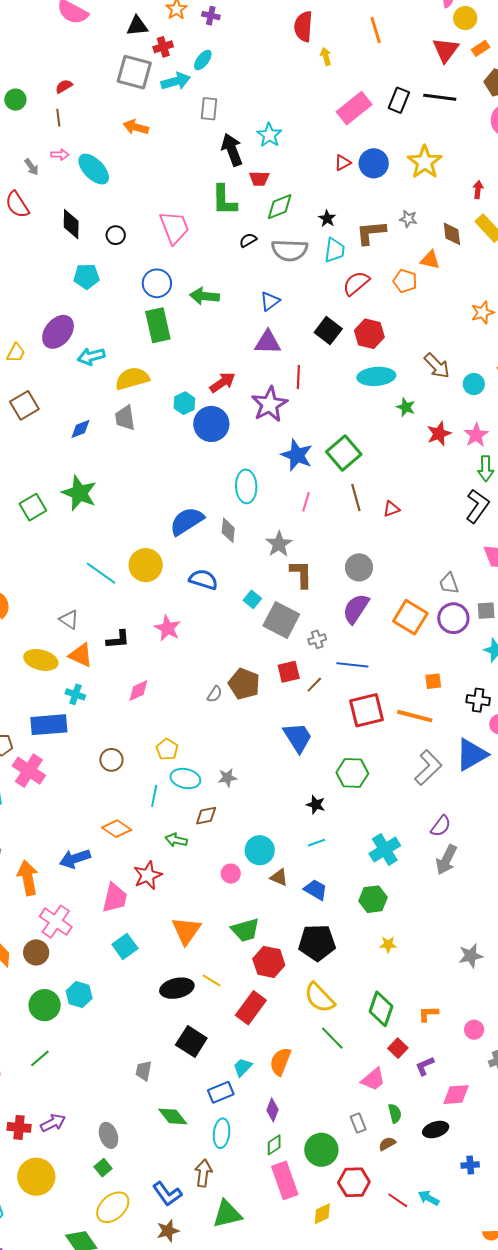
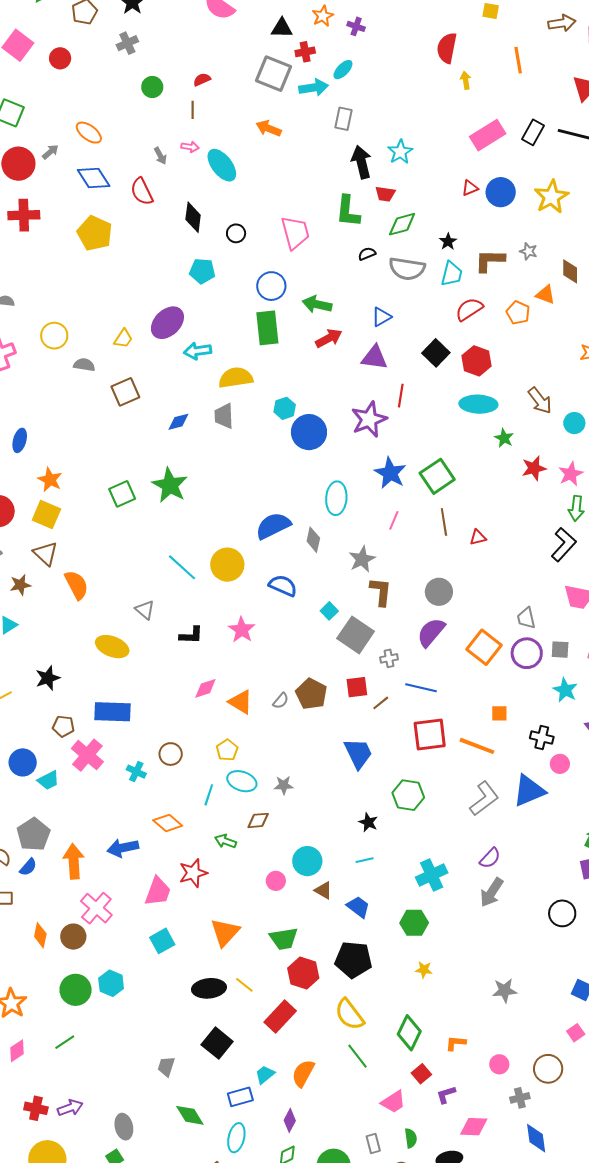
red arrow: (222, 382) -> (329, 338), moved
orange triangle: (81, 655) -> (241, 702), moved
cyan cross: (75, 694) -> (136, 772), moved

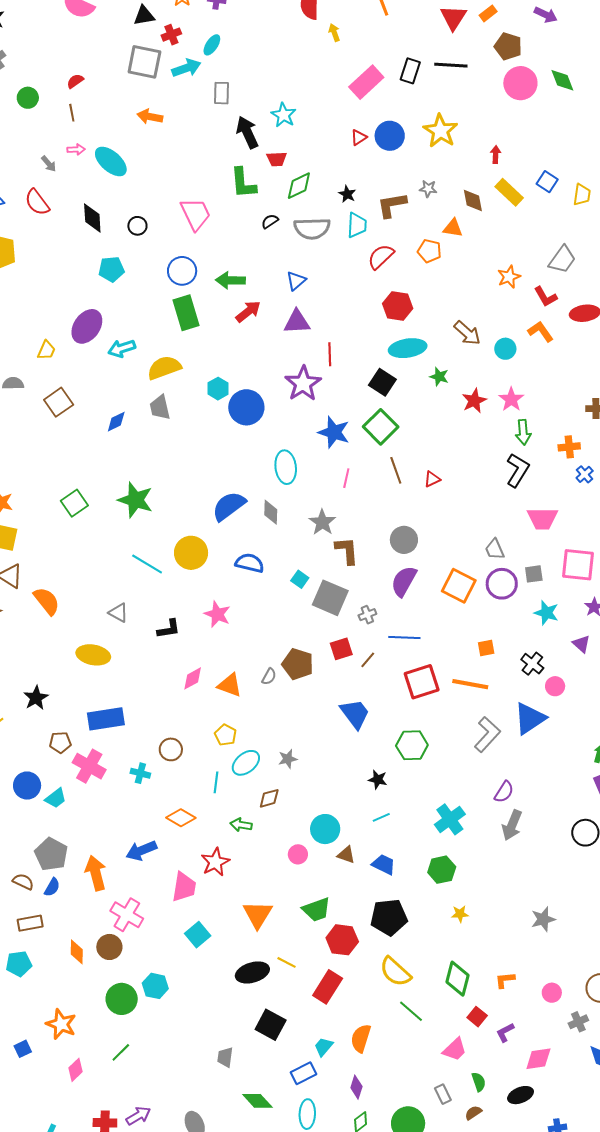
black square: (436, 353) -> (382, 382), moved
green star: (170, 485) -> (135, 500), moved
black cross: (542, 738) -> (532, 664), turned 35
cyan ellipse: (242, 781) -> (246, 763), turned -48

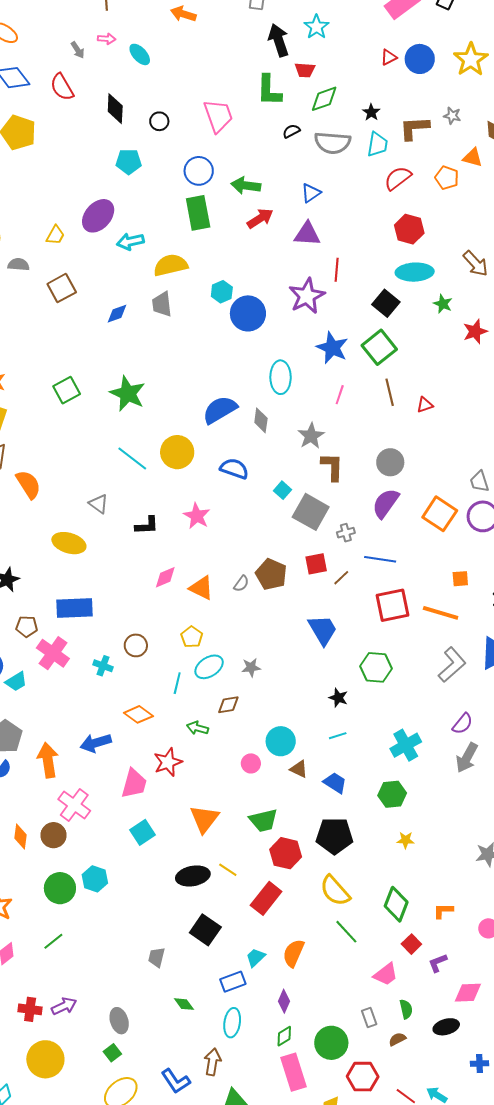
cyan ellipse: (111, 161) -> (140, 54), size x0.7
green diamond: (257, 1101) -> (184, 1004), size x0.7

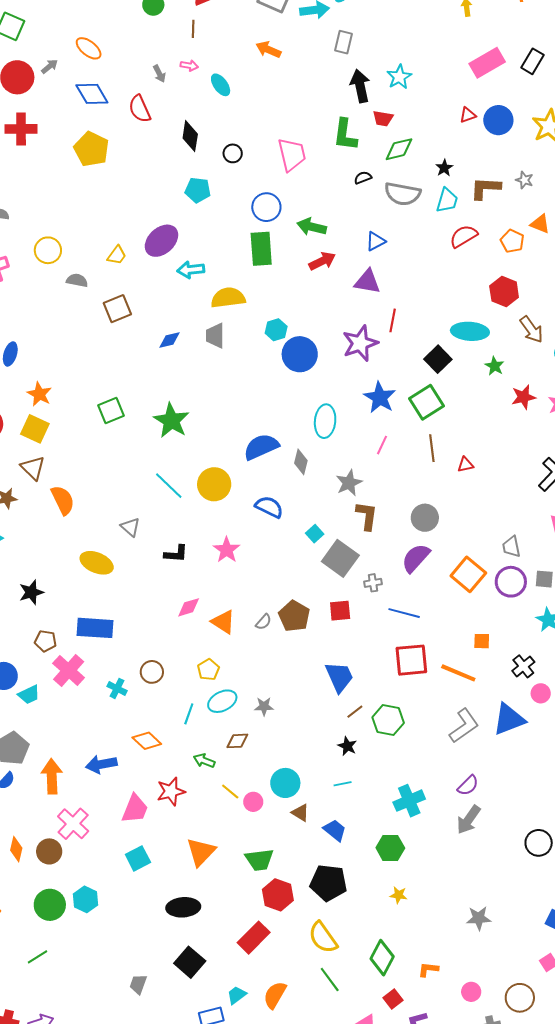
red hexagon: (409, 229) -> (504, 292), moved
brown line: (341, 578) -> (355, 712), moved
yellow line: (228, 870) -> (230, 791), moved

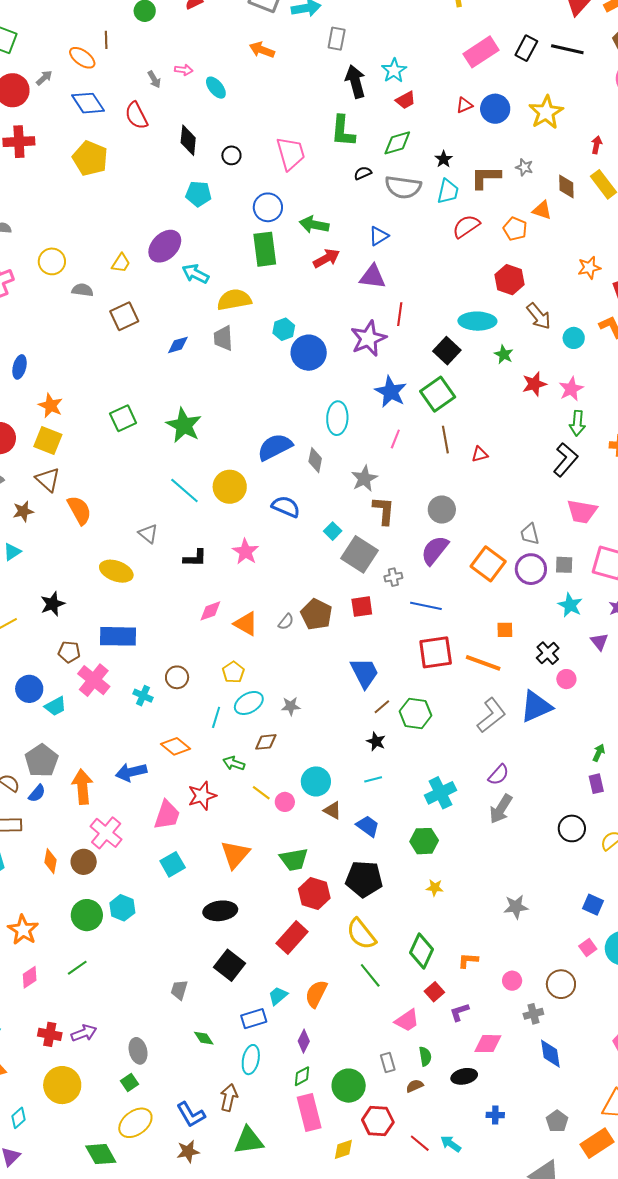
brown line: (193, 29) -> (106, 40), moved
red trapezoid: (383, 118) -> (406, 100), moved, turned -35
cyan arrow: (191, 270) -> (195, 274), turned 36

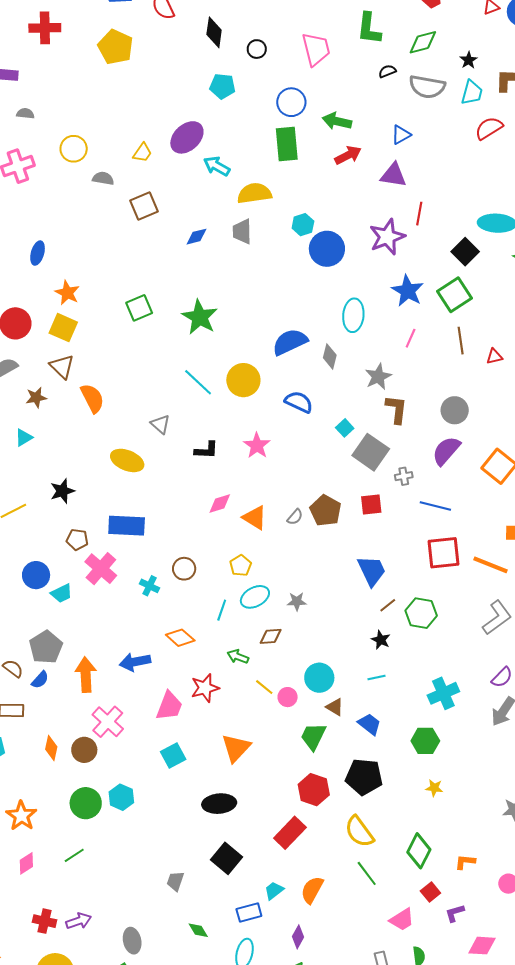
green trapezoid: (294, 859) -> (313, 736), moved, turned 124

